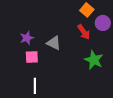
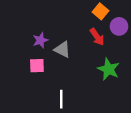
purple star: (27, 38) -> (40, 40), moved
white line: (35, 86) -> (61, 99), moved

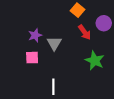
orange square: (101, 11) -> (77, 10), moved
gray triangle: (62, 50) -> (54, 43), turned 35

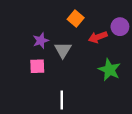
orange square: (77, 10) -> (76, 19), moved
red arrow: (85, 32) -> (98, 37), turned 105

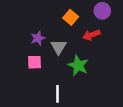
purple circle: (120, 27) -> (102, 11), moved
green star: (109, 70) -> (78, 65), moved

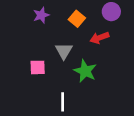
purple star: (38, 38) -> (41, 15), moved

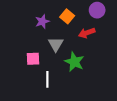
purple star: (41, 15) -> (42, 21), moved
white line: (63, 102) -> (47, 79), moved

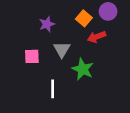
orange square: (67, 16) -> (84, 18), moved
pink square: (33, 59) -> (32, 56), moved

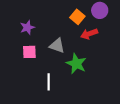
purple star: (47, 24) -> (27, 27), moved
gray triangle: (62, 50) -> (57, 46), turned -42

